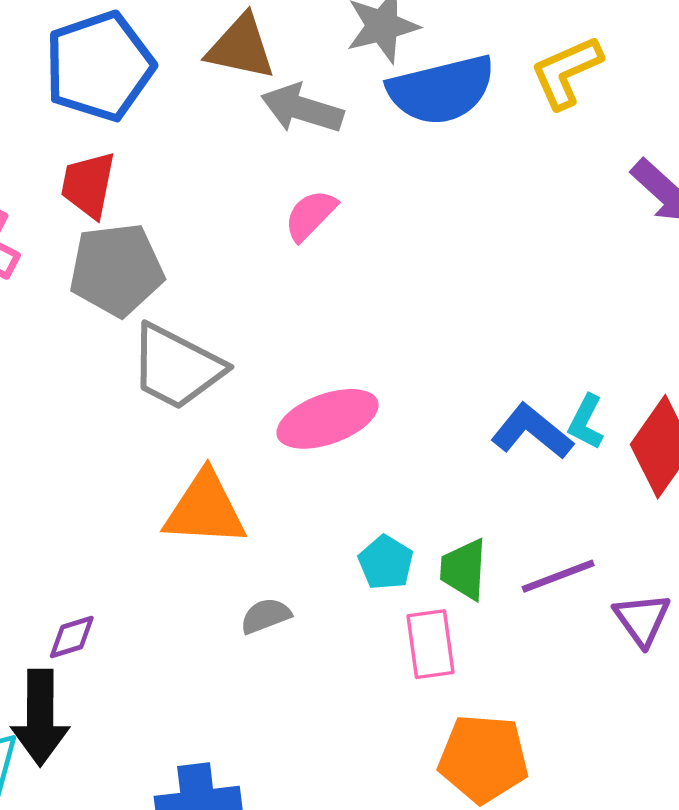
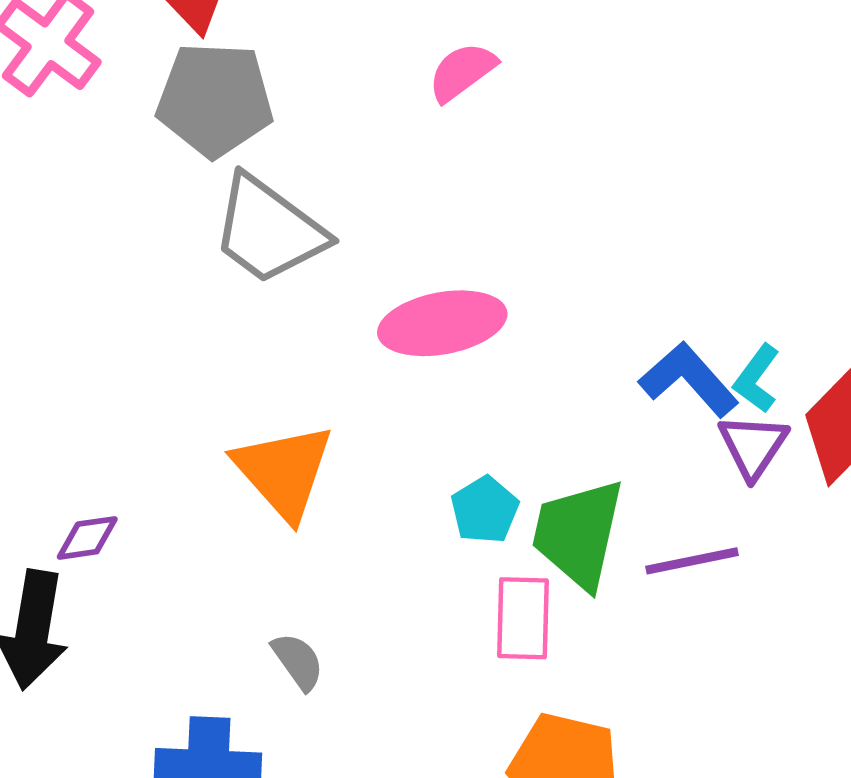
orange triangle: (205, 509) -> (284, 471), moved, turned 36
green trapezoid: (464, 569) -> (578, 534), size x1.5
gray semicircle: (266, 616) -> (298, 661), moved, turned 66
purple triangle: (642, 619) -> (753, 446), moved

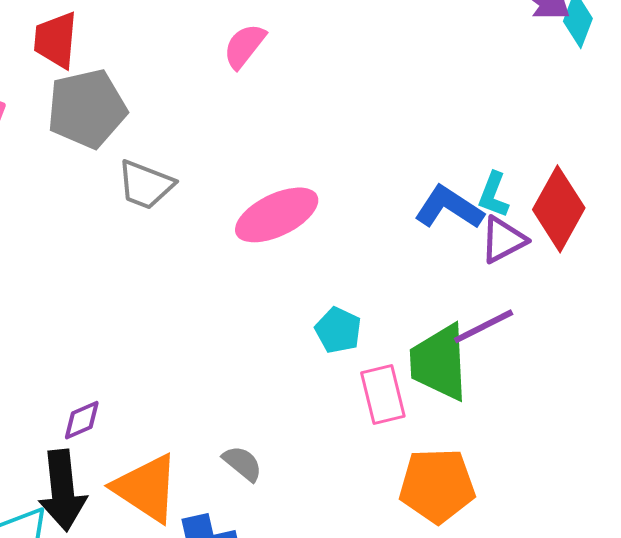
gray trapezoid: (269, 230) -> (146, 185), size x0.7
purple triangle: (753, 446) -> (503, 240), turned 44
orange triangle: (284, 471) -> (146, 488), moved
green trapezoid: (578, 534) -> (439, 362), moved

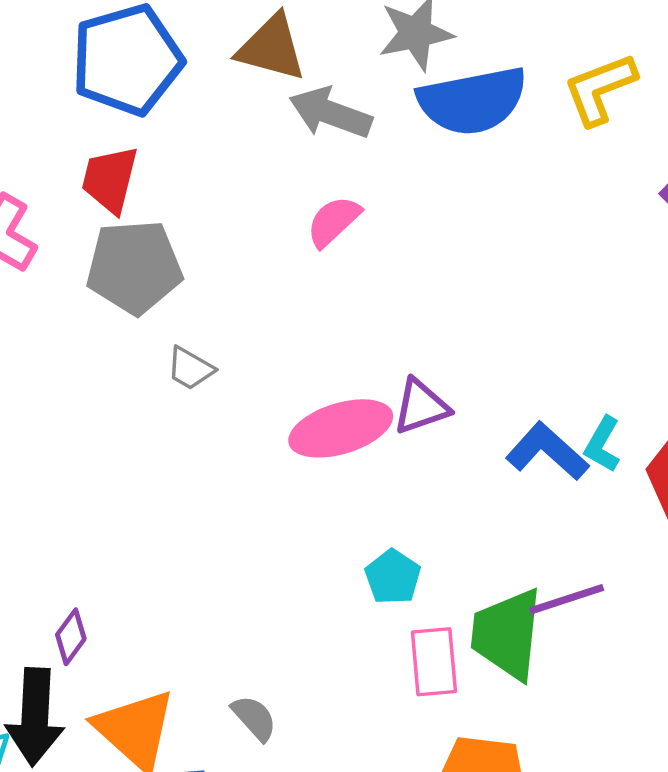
gray trapezoid: (146, 185) -> (190, 368), size x0.7
purple triangle: (503, 240) -> (421, 407), moved
purple diamond: (82, 420) -> (71, 637), turned -39

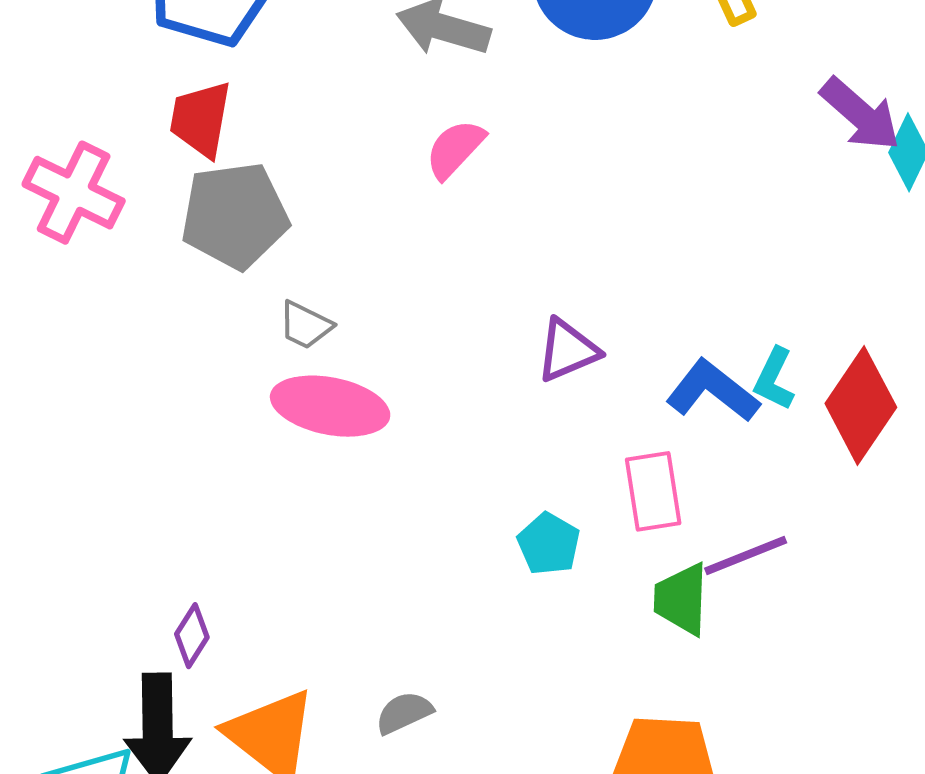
pink ellipse: (341, 428) -> (330, 406), moved, turned 32
green trapezoid: (507, 634) -> (681, 599), size x0.7
pink rectangle: (434, 662) -> (653, 491), moved
gray semicircle: (254, 718) -> (404, 713), turned -69

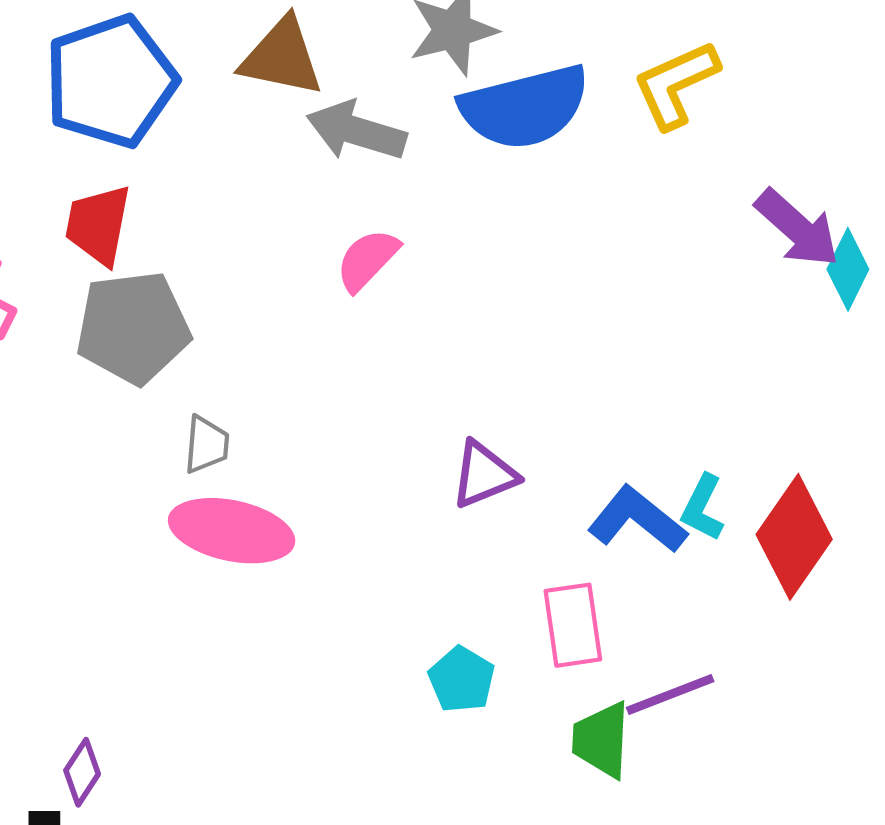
gray trapezoid: (305, 325) -> (207, 445), turned -112

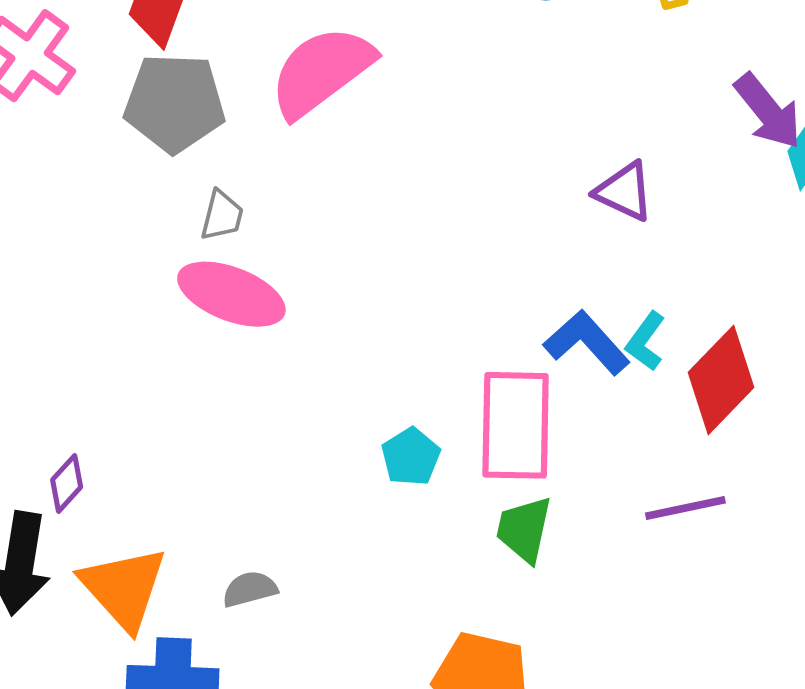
pink semicircle: (367, 260) -> (321, 71), moved, size x1.8
purple triangle: (484, 475) -> (624, 192), moved, turned 38
pink rectangle: (573, 625) -> (516, 425), size x1.5
purple line: (670, 694) -> (685, 508), moved

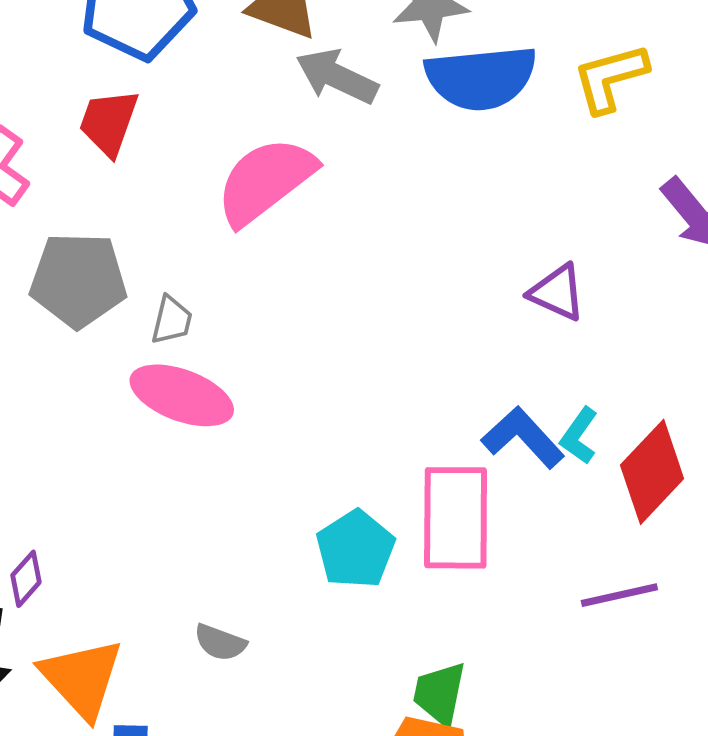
gray pentagon: (175, 103) -> (78, 280), moved
cyan pentagon: (411, 457) -> (355, 549), size x1.4
green trapezoid: (524, 529) -> (440, 694), moved
gray semicircle: (250, 589) -> (220, 643), moved, turned -144

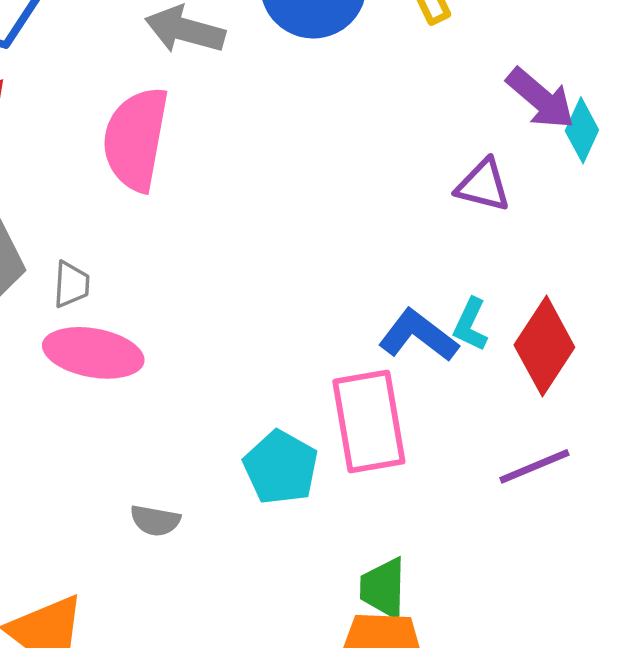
pink semicircle: (265, 181) -> (136, 139), turned -32
purple triangle: (557, 292) -> (483, 185), moved
gray semicircle: (220, 643) -> (155, 520), moved

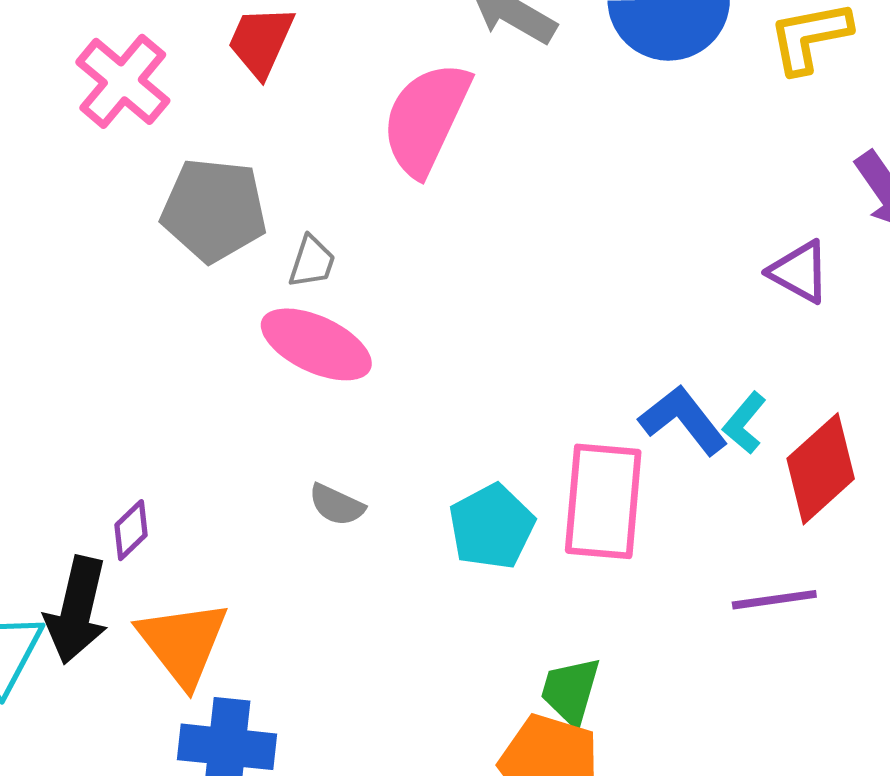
gray semicircle: (155, 520) -> (337, 505), moved

